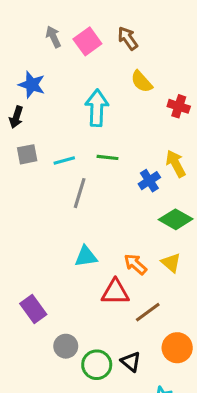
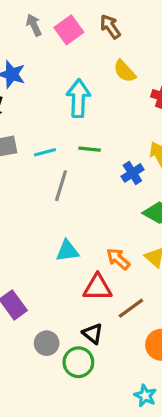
black triangle: (131, 362) -> (93, 334), moved

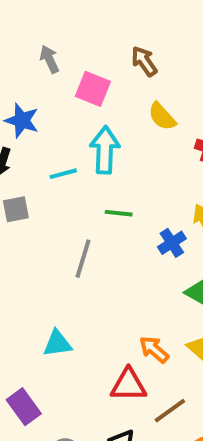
pink square: (69, 30) -> (93, 89), moved, turned -32
cyan line: (45, 152) -> (63, 174), moved
cyan triangle: (67, 251) -> (57, 344), moved

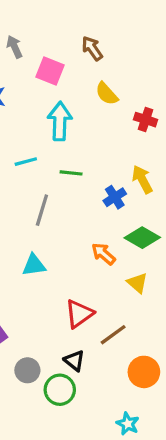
cyan line: (63, 174) -> (26, 162), moved
cyan triangle: (57, 344) -> (34, 265), moved
orange arrow: (154, 349) -> (103, 254), moved
red triangle: (128, 385) -> (79, 314), turned -36

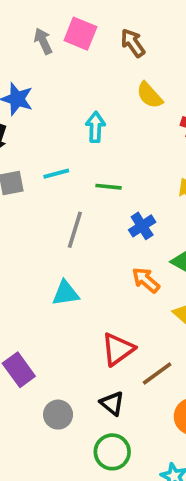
pink square: (50, 71) -> (80, 34), moved
cyan arrow: (60, 121) -> (95, 127), size x0.7
blue cross: (115, 197) -> (142, 226), moved
green circle: (60, 390) -> (112, 452), moved

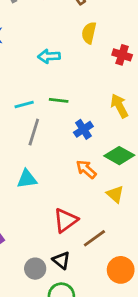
yellow semicircle: (150, 95) -> (89, 33), turned 55
cyan arrow: (95, 127) -> (49, 56), turned -95
cyan line: (56, 174) -> (24, 105), moved
gray circle: (58, 415) -> (35, 269), moved

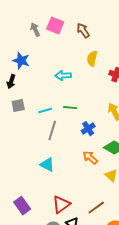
cyan triangle: (27, 179) -> (47, 165), turned 35
red triangle: (66, 220) -> (61, 205), moved

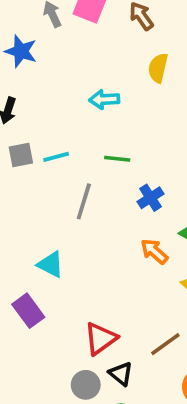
blue star: (21, 61) -> (21, 51), moved
cyan line: (45, 111) -> (56, 157), moved
cyan triangle: (47, 165) -> (50, 264), moved
purple rectangle: (22, 206) -> (28, 311), moved

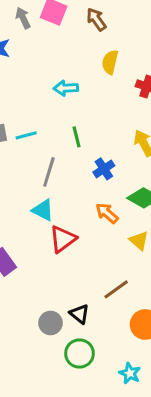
green line: (117, 159) -> (76, 137), turned 70
cyan triangle: (50, 264) -> (43, 210), moved
red triangle: (101, 339) -> (63, 239), moved

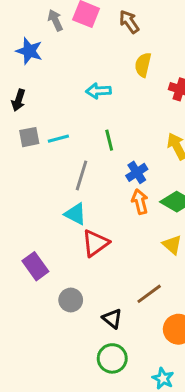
orange arrow: (107, 213) -> (140, 202), moved, turned 35
gray circle: (51, 323) -> (71, 300), moved

